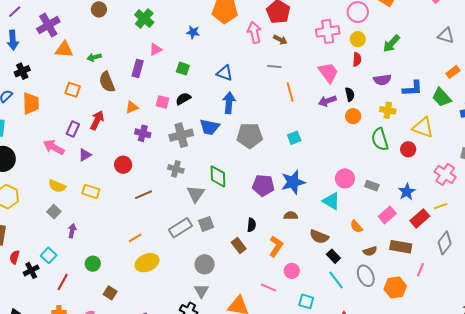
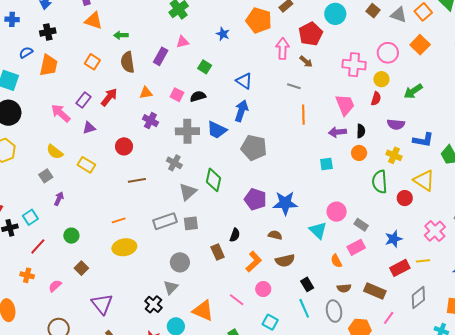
cyan square: (294, 138) -> (326, 164), moved
pink rectangle: (387, 215) -> (356, 247), moved
brown semicircle: (319, 237) -> (285, 261), moved, turned -48

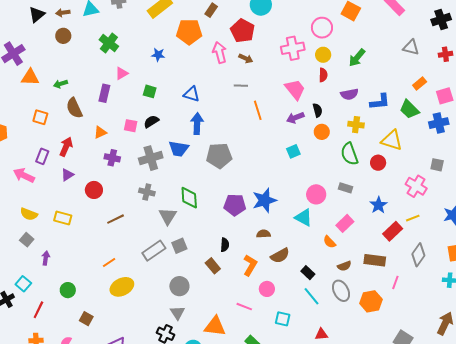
purple triangle: (89, 128) -> (67, 175), moved
gray rectangle: (361, 225) -> (346, 188), moved

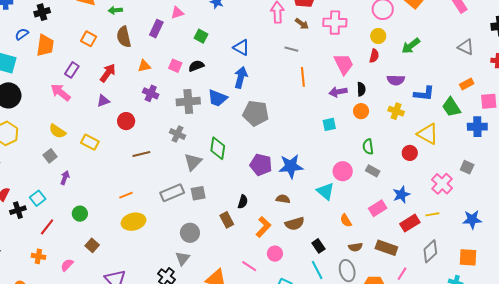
pink cross: (293, 48) -> (335, 23), moved
green semicircle: (349, 154) -> (368, 147), moved, size x0.7
purple rectangle: (42, 156) -> (72, 70), moved
pink rectangle: (345, 223) -> (378, 208), moved

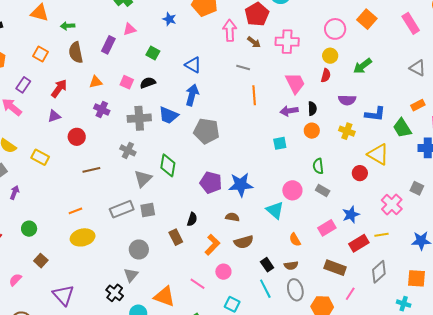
brown semicircle: (355, 247) -> (291, 265), moved

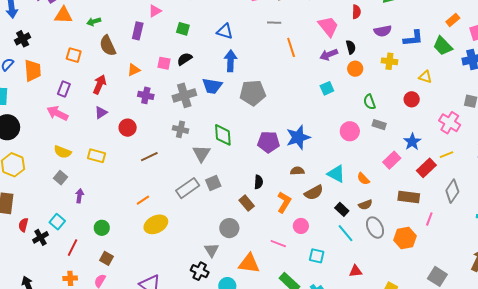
yellow triangle: (378, 154) -> (425, 77), size x0.6
cyan triangle: (275, 210) -> (336, 174), moved
gray circle: (139, 250) -> (229, 228), moved
brown square: (41, 261) -> (107, 258), moved

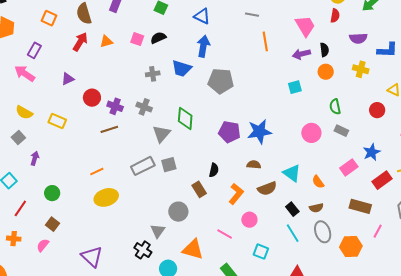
red arrow: (100, 84) -> (80, 42), moved
purple cross: (146, 95) -> (115, 106), moved
gray cross: (184, 95) -> (153, 74), size x0.6

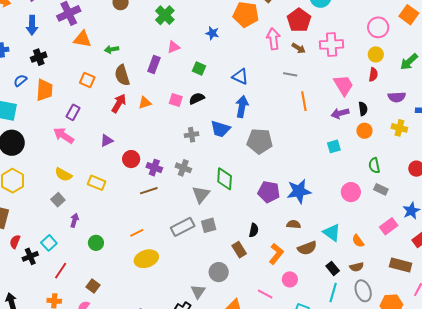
green circle: (52, 193) -> (96, 243), moved
cyan line: (293, 233) -> (333, 292), turned 48

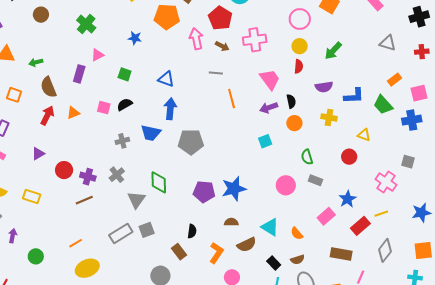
gray cross: (183, 168) -> (117, 175), turned 35

